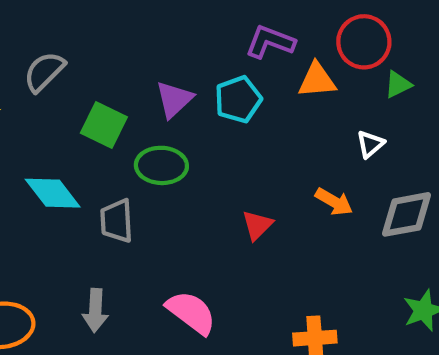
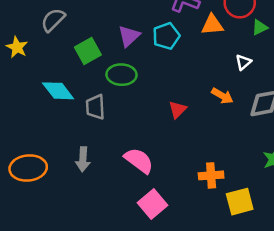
green square: (104, 125) -> (88, 51), turned 35

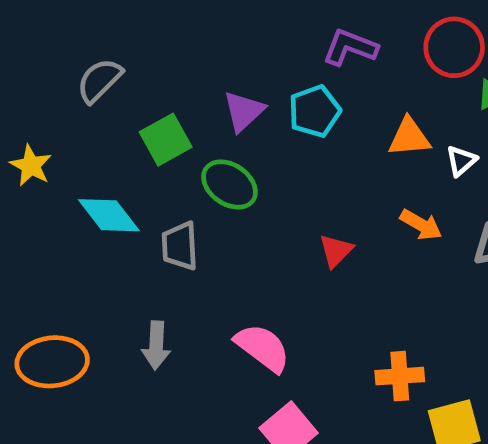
orange triangle: (212, 25) -> (409, 137), moved
yellow star: (17, 47) -> (31, 166), moved
green ellipse: (121, 75) -> (229, 184), turned 32

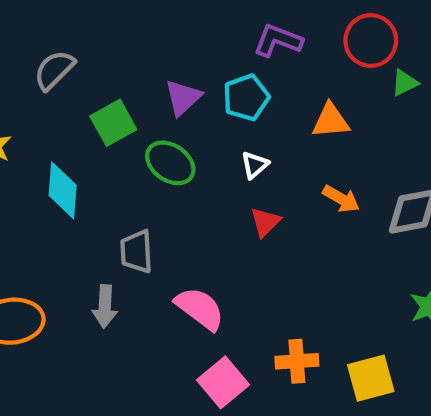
white triangle: (461, 161) -> (255, 165), moved
cyan diamond: (109, 215) -> (63, 190), turned 42
gray trapezoid: (180, 246) -> (136, 252), moved
orange cross: (400, 376) -> (297, 361), moved

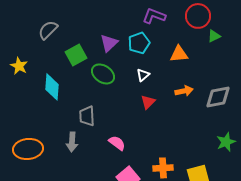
orange arrow: (341, 199) -> (184, 91), turned -42
pink semicircle: (200, 309) -> (117, 143), size x0.7

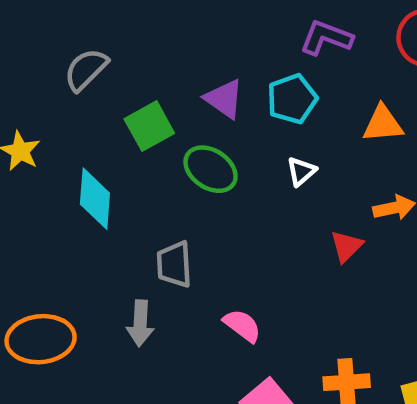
purple triangle: (109, 43) -> (224, 99), turned -42
red triangle: (148, 102) -> (347, 246), moved

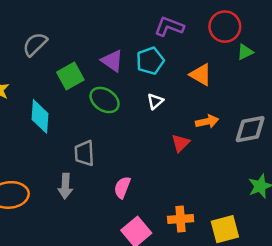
orange triangle: (383, 124) -> (201, 75), turned 35
pink semicircle: (242, 326) -> (122, 187), turned -105

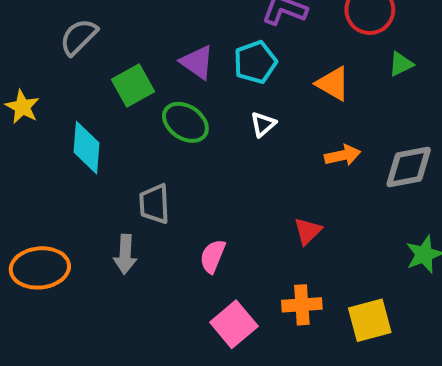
green triangle: (245, 52) -> (401, 64), moved
red triangle: (181, 143) -> (308, 231), moved

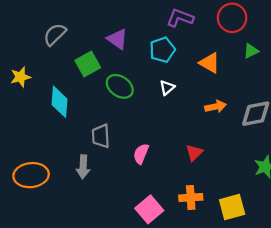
purple triangle: (197, 62) -> (117, 39), moved
yellow star: (22, 107) -> (20, 77), turned 30
pink semicircle: (213, 256) -> (141, 154), moved

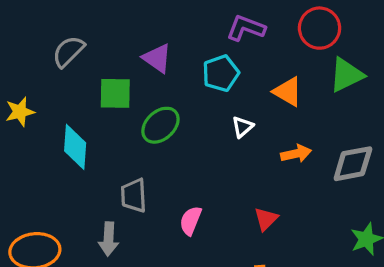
green triangle: (251, 51) -> (346, 75), size x1.6
green square: (88, 64) -> (115, 93), turned 30
green ellipse: (120, 86) -> (160, 125), turned -76
white triangle: (167, 88) -> (242, 127), moved

